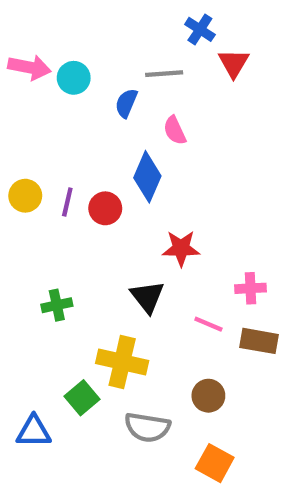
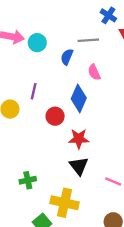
purple line: (67, 202) -> (34, 91), moved
red star: (181, 248) -> (79, 139), moved
green cross: (57, 305) -> (28, 180), moved

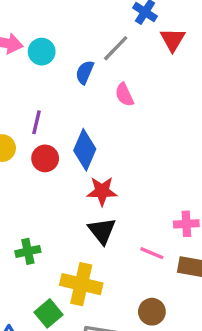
gray line: (88, 40) -> (116, 48), turned -42
blue diamond: (79, 98) -> (85, 150), moved
red circle: (55, 116) -> (45, 158), moved

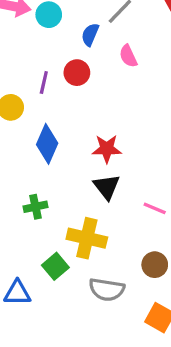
blue diamond: (85, 150) -> (47, 144), moved
red circle: (45, 158) -> (77, 73), moved

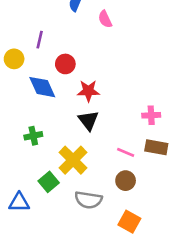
red circle: (77, 73) -> (65, 64), moved
blue diamond: (47, 144) -> (42, 87), turned -48
pink line: (155, 208) -> (126, 152), moved
yellow cross: (87, 238) -> (73, 160), turned 32

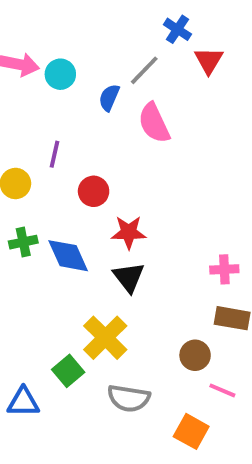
pink semicircle: (105, 19) -> (154, 123), size x1.5
blue diamond: (42, 87) -> (68, 256), moved
green cross: (33, 136) -> (23, 242), moved
pink line: (126, 152) -> (222, 390), moved
brown circle: (126, 181) -> (195, 355), moved

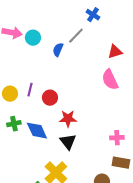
red triangle: (209, 61) -> (115, 52), moved, turned 42
pink semicircle: (154, 123) -> (110, 80), moved
purple line: (54, 154) -> (30, 90), moved

